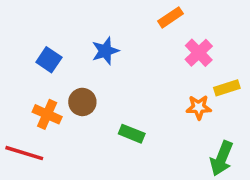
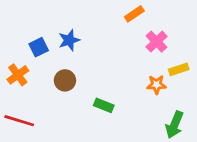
blue star: (105, 51) -> (69, 40), moved
blue square: (49, 60) -> (39, 47), turned 30
orange cross: (47, 114) -> (18, 75), moved, turned 30

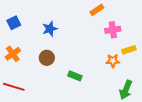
pink cross: (156, 42) -> (113, 30), turned 35
blue square: (39, 47) -> (14, 23), moved

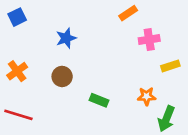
blue square: (14, 23) -> (17, 17), moved
orange star: (113, 61) -> (147, 96), moved

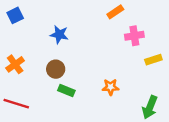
blue star: (66, 38) -> (59, 35), turned 30
orange star: (147, 96) -> (111, 87), moved
green rectangle: (99, 100) -> (66, 91), moved

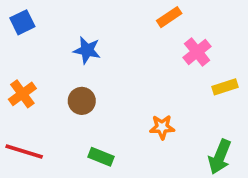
pink cross: (134, 36) -> (197, 52), turned -30
green rectangle: (66, 91) -> (101, 157), moved

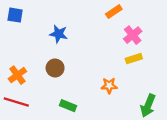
blue square: (22, 22) -> (15, 15), turned 35
yellow rectangle: (225, 87) -> (134, 59), moved
orange cross: (22, 94) -> (17, 75), moved

